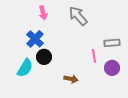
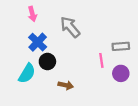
pink arrow: (43, 13) -> (32, 14), moved
gray arrow: (78, 16) -> (70, 27), moved
brown arrow: (71, 79) -> (66, 85), moved

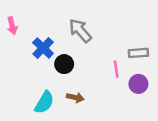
pink arrow: (32, 14) -> (12, 26), moved
black circle: (47, 62) -> (64, 64), moved
cyan semicircle: (27, 73) -> (44, 102), moved

